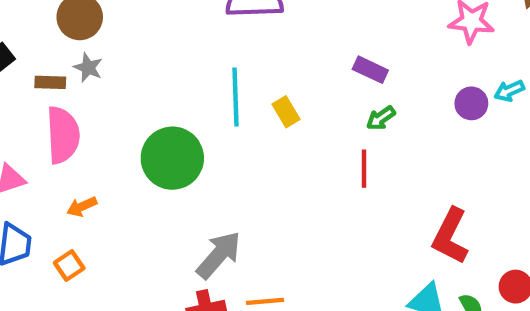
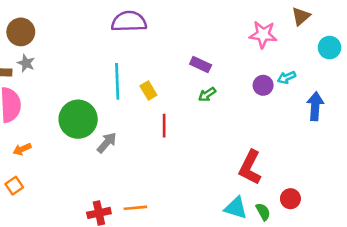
red line: (364, 169) -> (164, 126), moved
gray arrow: (219, 255) -> (107, 143), moved, size x0.7

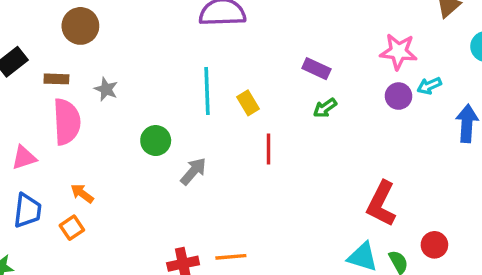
pink star: (263, 35) -> (399, 52), moved
gray star: (26, 63) -> (106, 89), moved
green circle: (78, 119) -> (156, 141), size x0.6
orange arrow: (22, 149) -> (82, 194), moved, turned 60

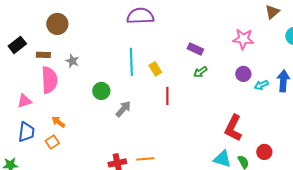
cyan arrow: (429, 86) -> (261, 85), moved
purple circle: (399, 96) -> (243, 74), moved

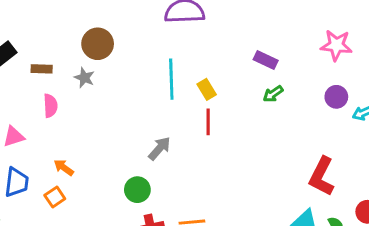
brown circle: (57, 24) -> (98, 44), moved
pink semicircle: (49, 80) -> (50, 106), size x0.6
green circle: (101, 91) -> (137, 190), moved
red line: (167, 96) -> (208, 122), moved

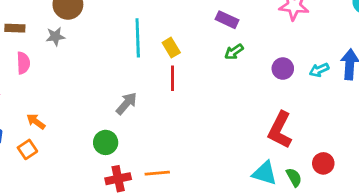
gray star: (84, 78) -> (55, 36), turned -30
purple circle: (336, 97) -> (283, 69), moved

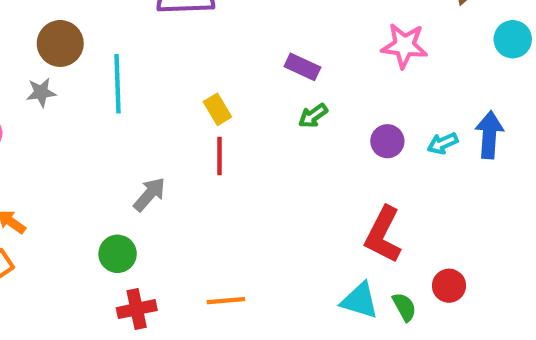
cyan line: (138, 38) -> (118, 84), moved
orange line: (157, 173) -> (226, 301), moved

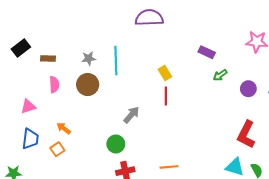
brown circle: (60, 43) -> (88, 85), moved
gray star: (41, 92) -> (89, 58), moved
green arrow: (313, 116) -> (220, 75), moved

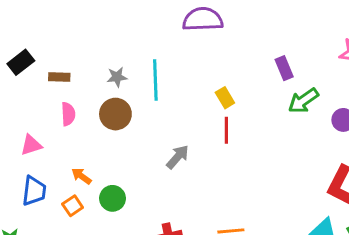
purple rectangle: (207, 52) -> (284, 68), turned 42
green arrow: (220, 75) -> (303, 101), size x1.5
green circle: (116, 144) -> (113, 198), moved

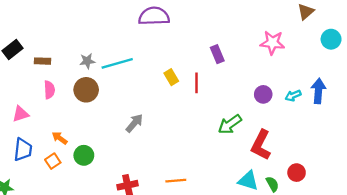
cyan line: (155, 80) -> (117, 63), turned 76
green arrow: (303, 101) -> (230, 124), moved
red line: (226, 130) -> (197, 83), moved

